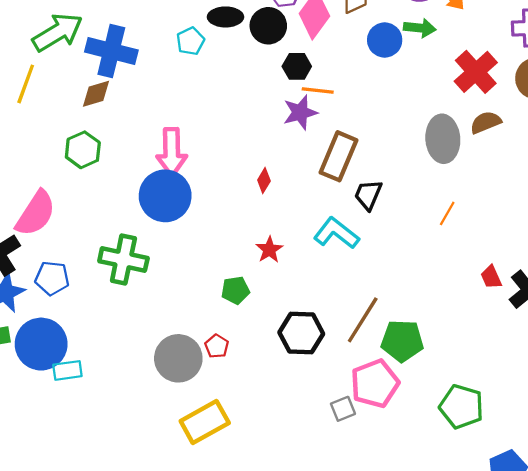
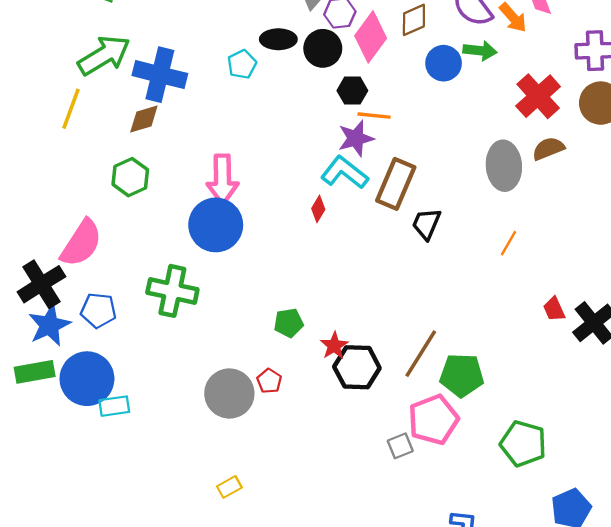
cyan L-shape: (336, 233) -> (344, 173), moved
red star: (269, 250) -> (334, 346), moved
yellow rectangle: (205, 422) -> (229, 487), moved, size x0.5

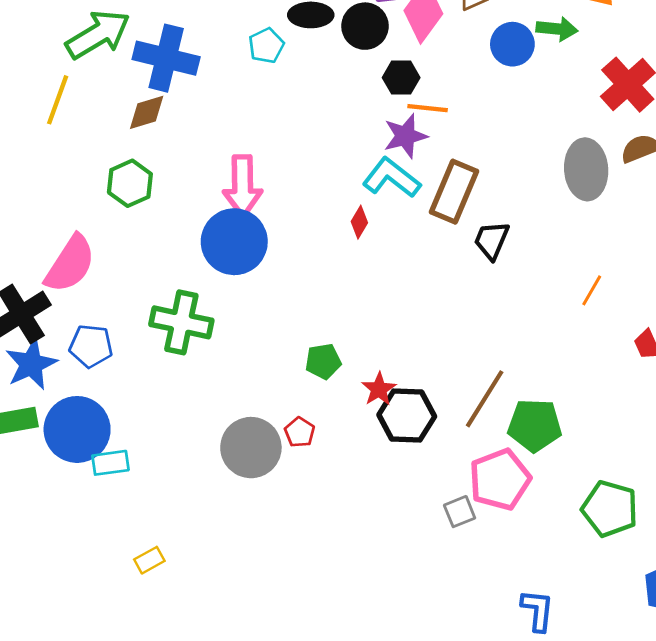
orange line: (508, 243) -> (592, 290), moved
yellow rectangle: (229, 487) -> (149, 560), moved

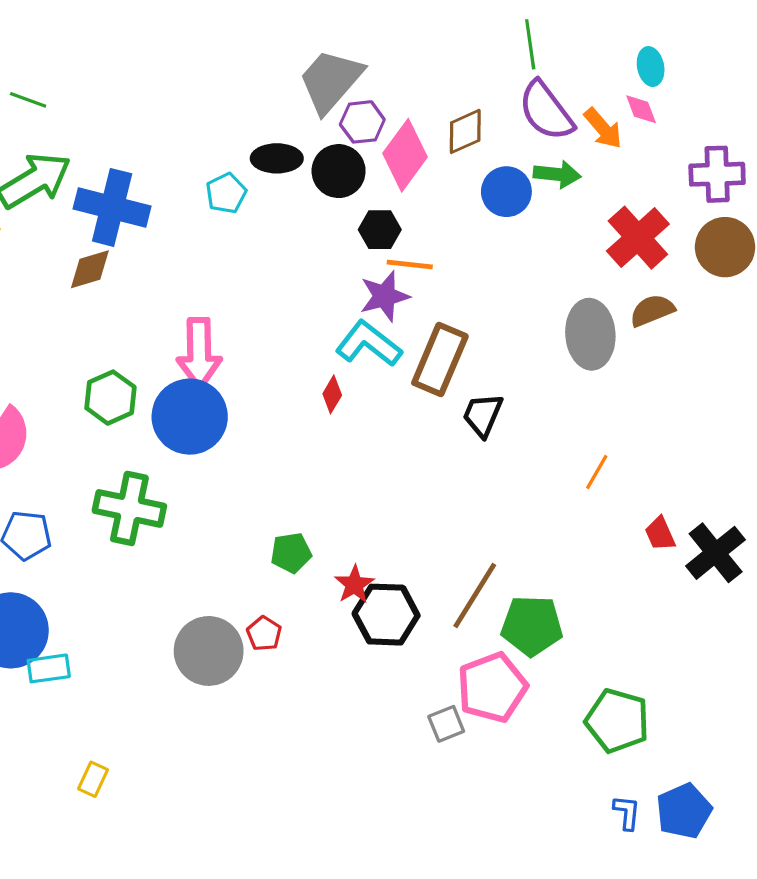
green hexagon: (130, 183) -> (110, 398), moved
yellow rectangle: (149, 560) -> (93, 779), turned -36
blue L-shape: (537, 610) -> (627, 813), moved, size x0.7

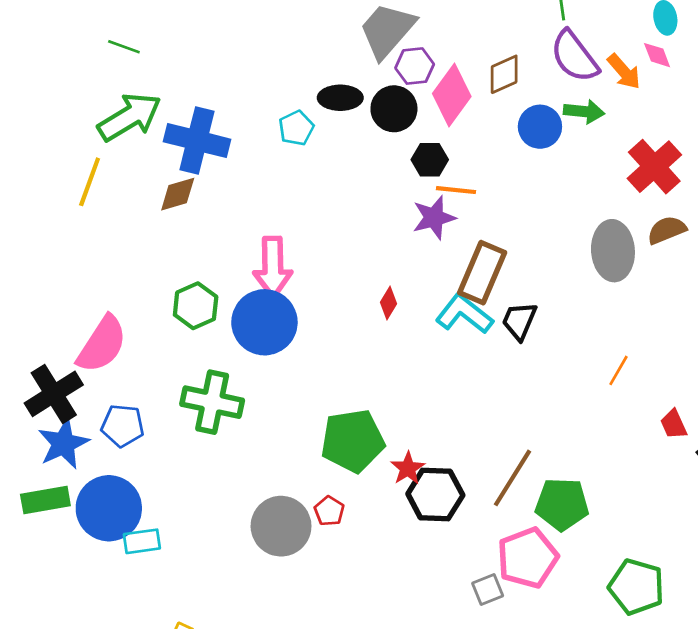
cyan L-shape: (369, 344) -> (464, 314), moved
green pentagon: (291, 553) -> (353, 441), size x1.8

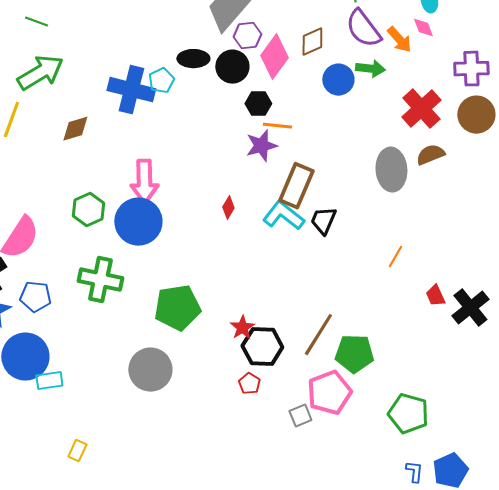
blue cross: (197, 140) -> (131, 90), moved
green pentagon: (353, 441) -> (177, 308), moved
red pentagon: (329, 511) -> (249, 384), moved

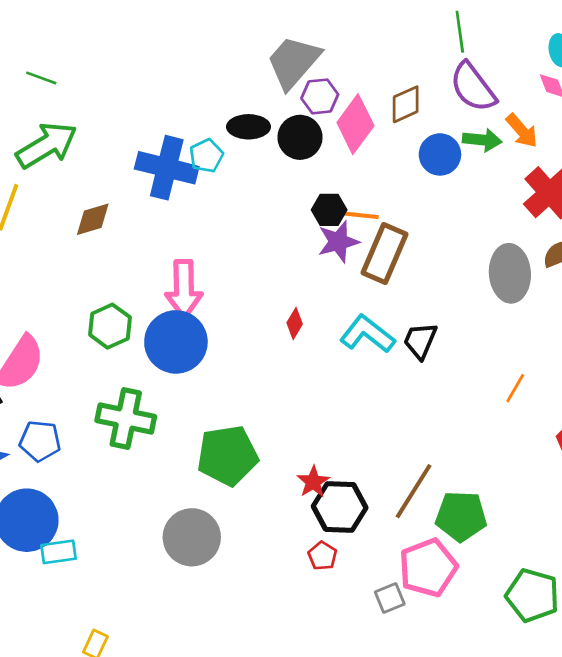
orange arrow: (399, 40) -> (522, 131), moved
black hexagon: (258, 104) -> (329, 210), moved
brown rectangle: (296, 186) -> (385, 253), moved

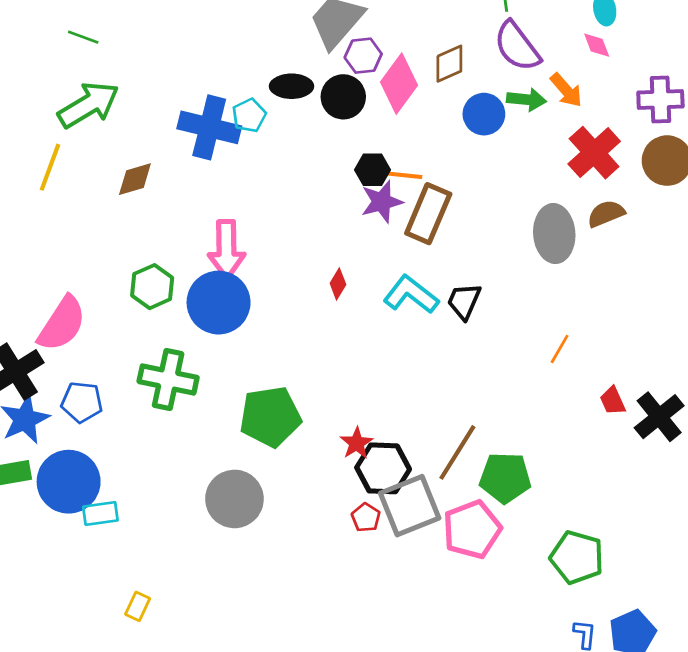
gray square: (390, 598) -> (410, 506), moved, size x2.0

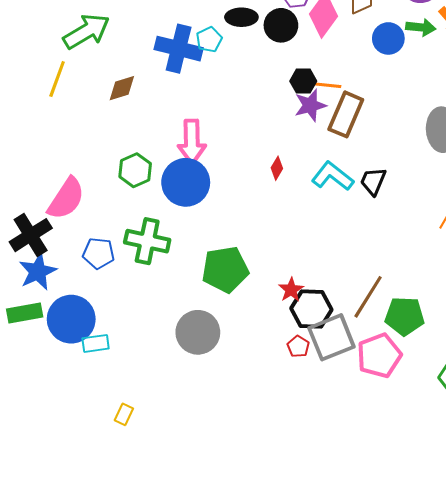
blue pentagon: (82, 402) -> (99, 253), moved

